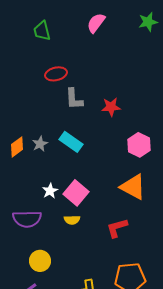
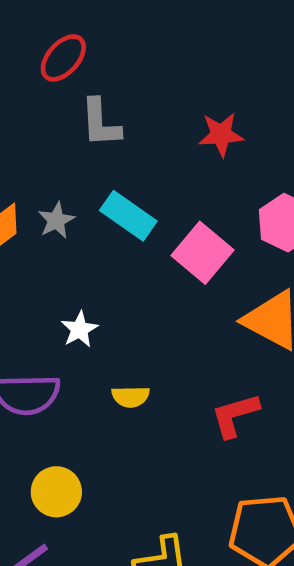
red ellipse: (56, 74) -> (63, 58), moved, turned -35
gray L-shape: (74, 99) -> (100, 123), moved
pink square: (76, 193) -> (203, 253), moved

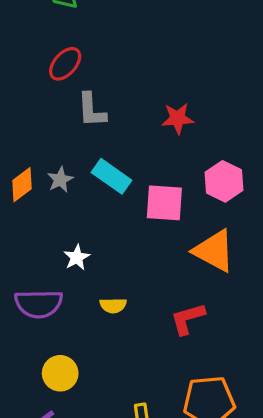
pink square: (203, 253) -> (164, 203), turned -36

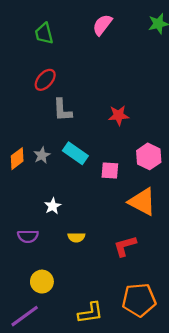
pink square: (164, 203) -> (110, 170), size x0.7
purple semicircle: (39, 304) -> (28, 236), size x0.7

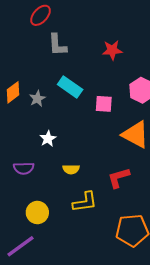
gray star: (42, 155) -> (37, 99), moved
yellow L-shape: (90, 313) -> (85, 202), moved

